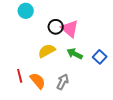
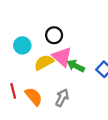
cyan circle: (26, 11) -> (22, 45), moved
pink triangle: (70, 29) -> (62, 57), moved

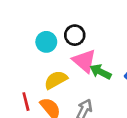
cyan circle: (22, 45) -> (46, 42), moved
yellow semicircle: (44, 62) -> (56, 80), moved

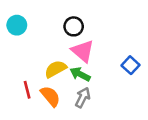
cyan circle: (46, 42) -> (17, 25), moved
green arrow: (101, 72) -> (80, 74), moved

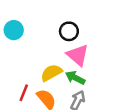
red line: (27, 90) -> (24, 93), turned 36

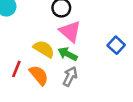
yellow semicircle: (51, 73) -> (44, 49), turned 60

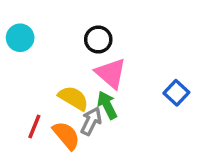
green arrow: (68, 54) -> (107, 105), turned 36
gray arrow: (70, 76) -> (91, 121), moved

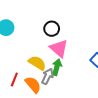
green arrow: (107, 105) -> (57, 67), turned 42

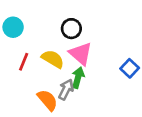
yellow semicircle: (37, 63) -> (53, 59), moved
red line: (14, 80) -> (24, 62), moved

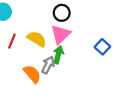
black circle: (71, 29) -> (62, 13), moved
pink triangle: (81, 54) -> (61, 34), turned 35

